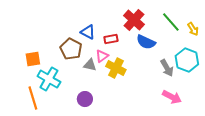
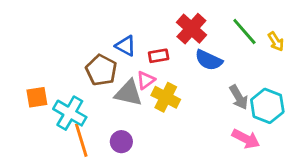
orange square: (33, 59) -> (37, 97), moved
cyan hexagon: (187, 60) -> (267, 106), moved
gray triangle: (90, 65) -> (128, 93), size x1.5
orange line: (33, 98) -> (81, 140), moved

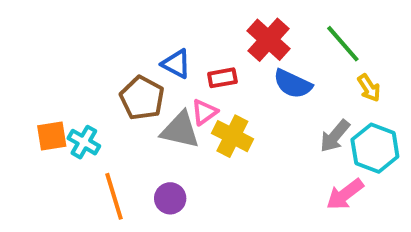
yellow arrow: (276, 41) -> (369, 88), moved
gray arrow: (239, 97) -> (335, 136), turned 70
cyan cross: (70, 113) -> (84, 142), moved, size x0.7
pink arrow: (246, 139) -> (345, 194), turned 116

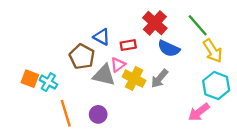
yellow arrow: (369, 88) -> (213, 51), size x1.5
orange square: (52, 136) -> (30, 79), turned 30
gray arrow: (335, 136) -> (159, 79), moved

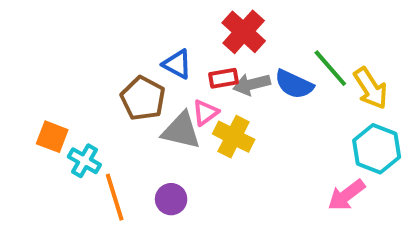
red cross: (155, 23) -> (244, 32), moved
green line: (198, 25) -> (330, 68), moved
gray arrow: (159, 79) -> (252, 84), moved, turned 36
cyan cross: (48, 82) -> (84, 161), moved

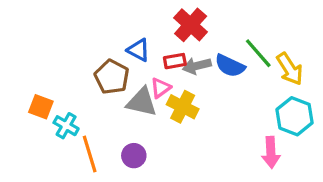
pink arrow: (346, 195) -> (271, 152), turned -56

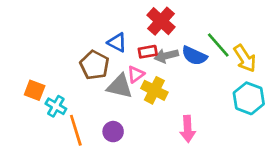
pink arrow: (271, 152) -> (188, 129), moved

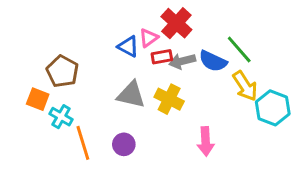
yellow arrow: (245, 58) -> (245, 86), moved
brown pentagon: (94, 65) -> (63, 71), moved
pink triangle: (136, 74) -> (149, 38), moved

